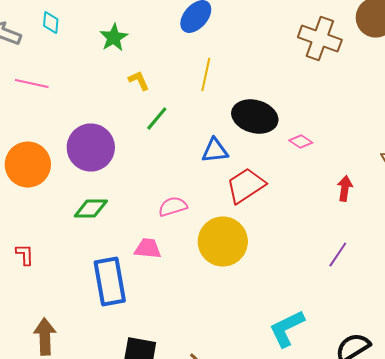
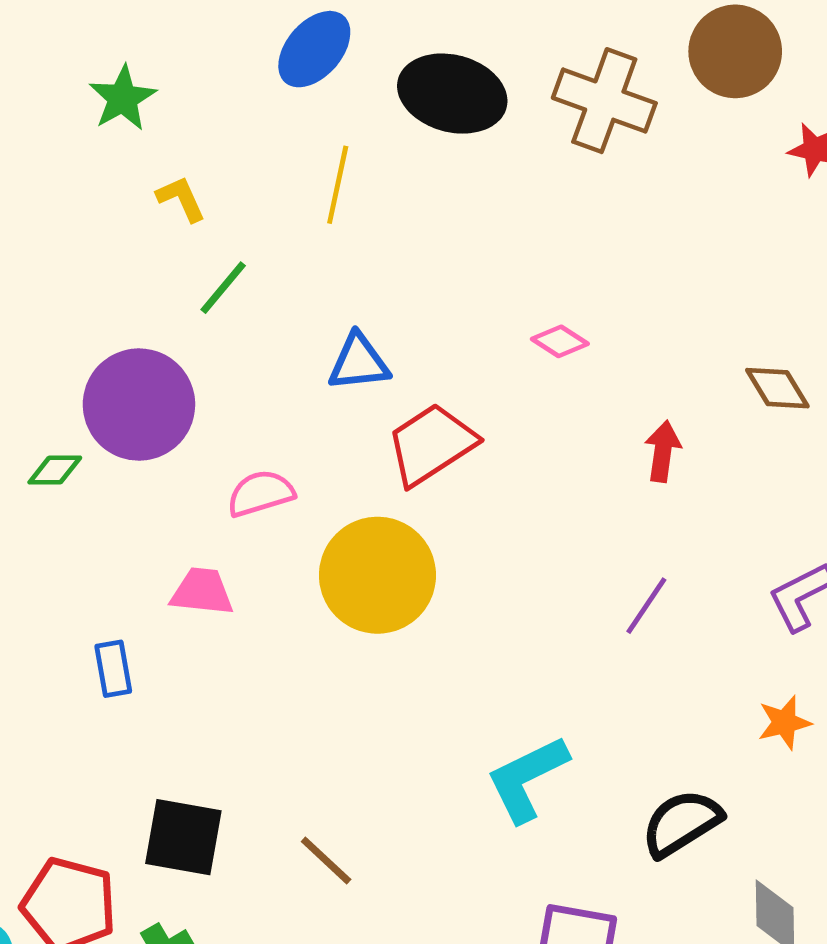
black ellipse: (255, 116) -> (452, 94), moved
purple circle: (91, 148) -> (139, 405), moved
green diamond: (91, 208) -> (55, 470), moved, size x0.7
blue rectangle: (110, 282) -> (113, 669), size x0.5

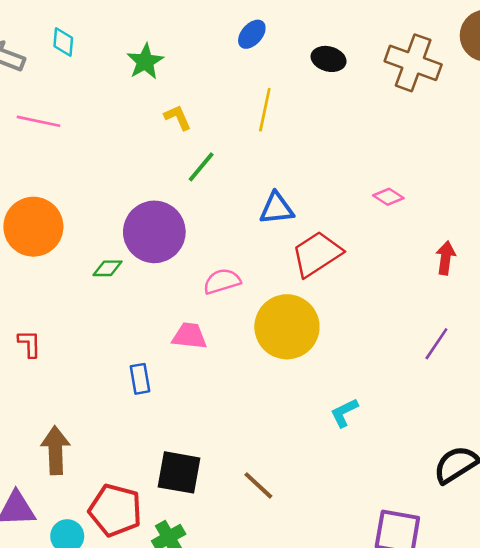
blue ellipse: (314, 49) -> (252, 34), size x0.7
black ellipse: (452, 94) -> (329, 59), size x0.6
cyan L-shape: (527, 779) -> (344, 413), moved, size x0.6

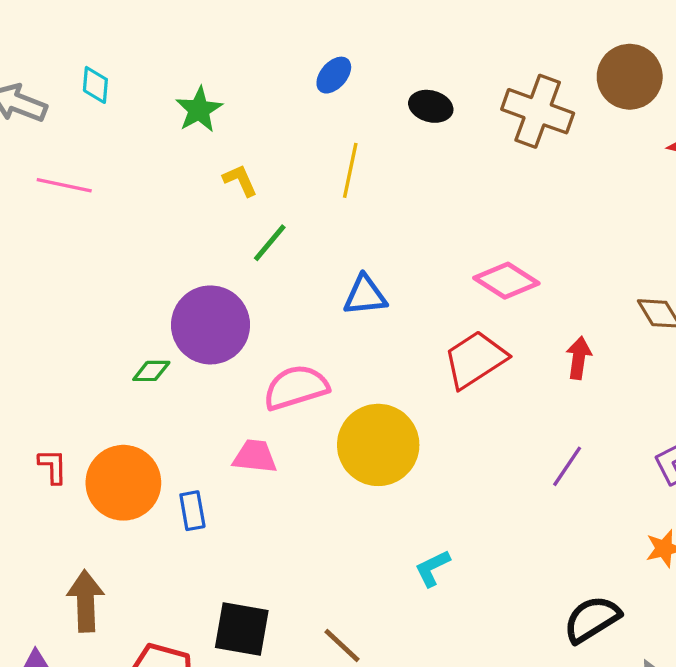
pink diamond: (388, 197) -> (506, 281), size x1.6
orange circle: (33, 227) -> (123, 483), moved
red trapezoid: (317, 254) -> (475, 359), moved
pink semicircle: (222, 281) -> (296, 387), size x1.4
cyan L-shape: (344, 413) -> (432, 568), moved

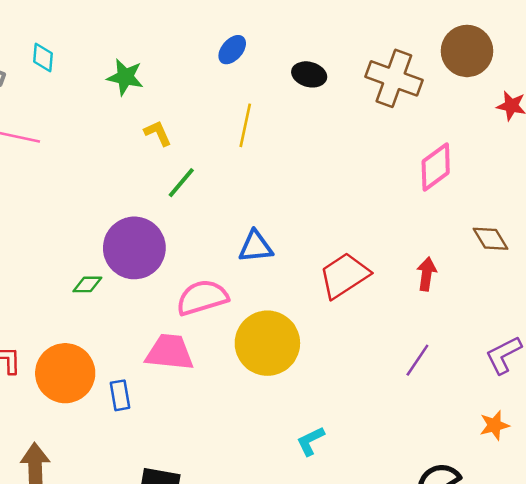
green star: (199, 110) -> (125, 77), turned -30
pink diamond: (506, 281) -> (436, 167), moved, turned -69
blue triangle: (365, 295) -> (256, 247), moved
pink trapezoid: (255, 456) -> (170, 352), size x1.4

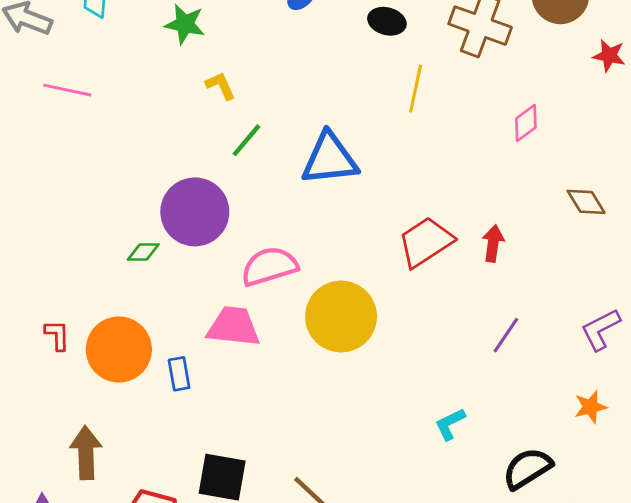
yellow line: (245, 125) -> (416, 89), moved
pink diamond: (436, 167) -> (526, 123), size x0.7
blue triangle: (256, 247) -> (330, 159), moved, size x1.5
red arrow: (427, 274) -> (493, 243), moved
cyan L-shape: (310, 441) -> (450, 424), moved

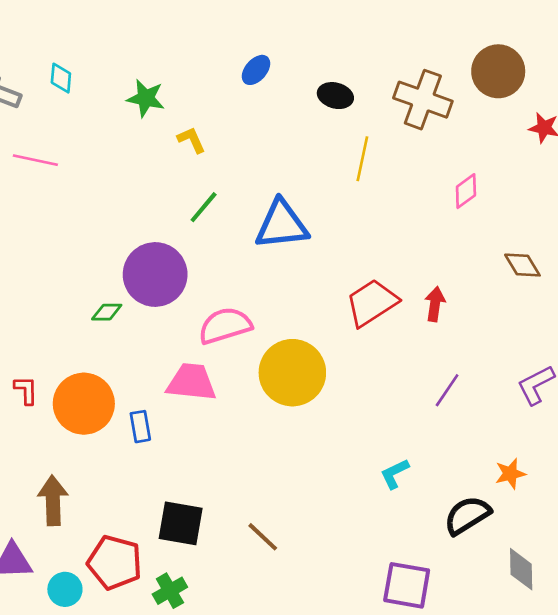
yellow L-shape: (221, 86) -> (191, 140), moved
orange star: (590, 407) -> (510, 474), moved

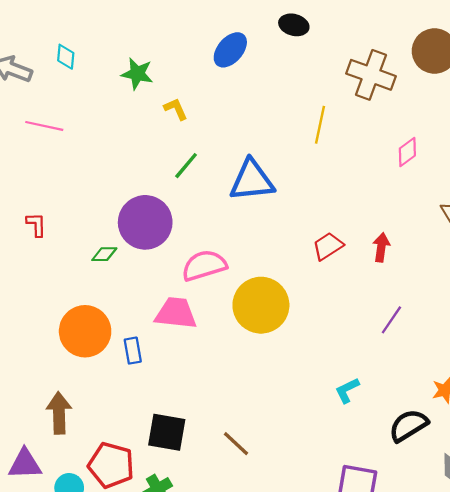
blue ellipse: (256, 70) -> (230, 50), size x1.4
black ellipse: (335, 96) -> (294, 25), moved
red trapezoid: (372, 303) -> (328, 246), size x0.7
red L-shape: (26, 390) -> (36, 225), moved

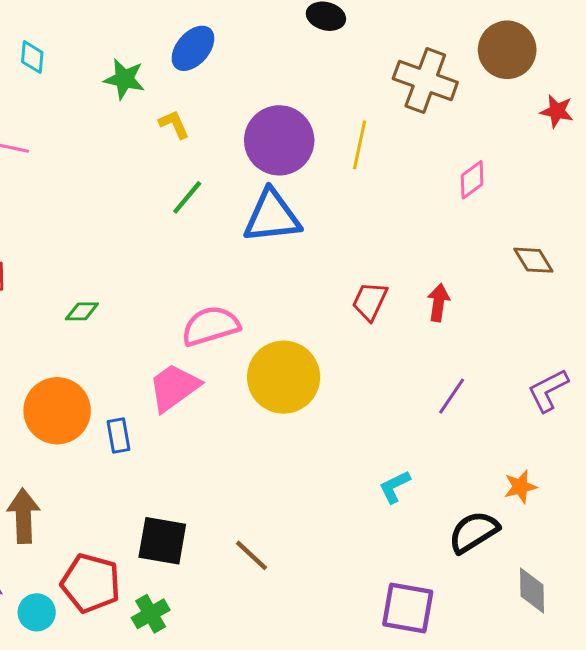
blue ellipse: (230, 50) -> (193, 48), moved
purple circle: (145, 222) -> (279, 140), moved
red trapezoid: (328, 246) -> (370, 301), turned -32
pink trapezoid: (176, 313) -> (174, 387), turned -42

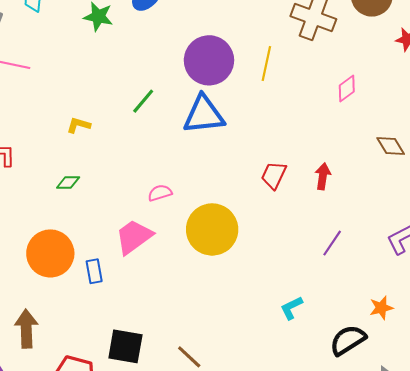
yellow L-shape: (174, 124) -> (78, 125), moved, turned -50
pink semicircle: (211, 326) -> (160, 193), size x0.6

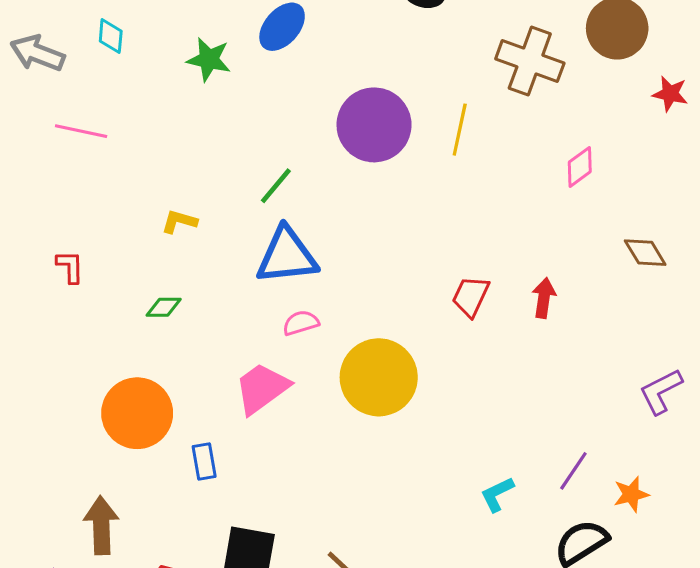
blue triangle: (204, 115) -> (287, 256), moved
purple line: (332, 243) -> (573, 471), moved
blue rectangle: (94, 271) -> (204, 462), moved

